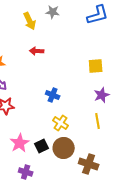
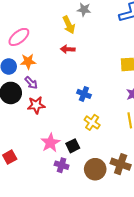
yellow arrow: (30, 21) -> (69, 25), moved
brown circle: (64, 148) -> (95, 169), moved
purple cross: (26, 172) -> (62, 165), moved

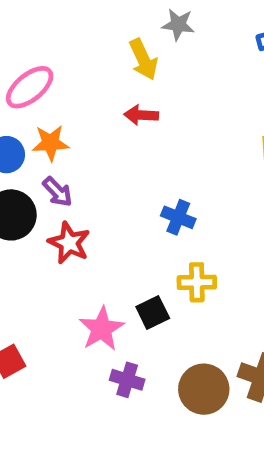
red star: (36, 105) -> (69, 243), turned 30
yellow cross: (92, 122) -> (197, 282), turned -35
black square: (73, 146) -> (153, 312), moved

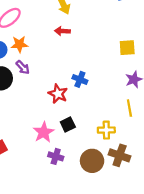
red star: (69, 243) -> (58, 94), moved
yellow cross: (197, 282) -> (106, 130), moved

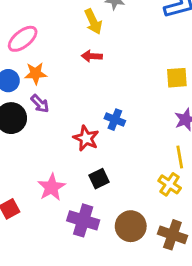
yellow cross: (106, 130) -> (170, 184), moved, turned 35
pink star: (44, 132) -> (51, 187), moved
brown cross: (120, 155) -> (172, 235), moved
purple cross: (56, 156) -> (83, 220), size x1.5

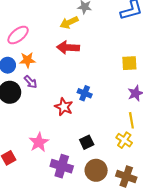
yellow arrow: (93, 22) -> (69, 23), turned 90
red arrow: (92, 56) -> (68, 48), size x1.5
black square: (99, 179) -> (87, 142), moved

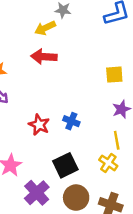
blue cross: (85, 93) -> (71, 121), moved
black square: (87, 142) -> (65, 165), size x1.5
purple cross: (62, 166) -> (37, 193), turned 30

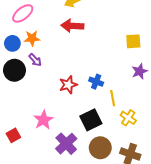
red star: (39, 125) -> (68, 85), turned 30
yellow line: (117, 140) -> (113, 98), moved

